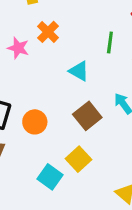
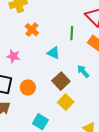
pink star: (18, 48) -> (13, 56), moved
yellow square: (78, 159) -> (66, 102), moved

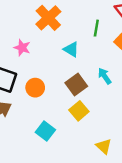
orange cross: (32, 30) -> (48, 18), size x1.5

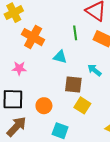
brown square: (76, 85) -> (73, 85), turned -30
orange circle: (35, 88) -> (44, 106), moved

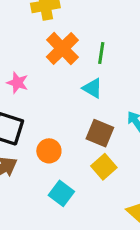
green line: (75, 33) -> (101, 53), moved
pink star: (19, 68) -> (17, 83), moved

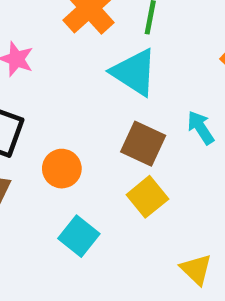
cyan triangle: (92, 88) -> (134, 72), size x1.5

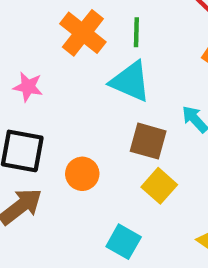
cyan square: (79, 236) -> (124, 242), moved

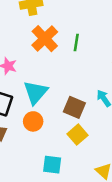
cyan triangle: (130, 81) -> (35, 92), moved, turned 40
cyan square: (124, 242) -> (52, 165), turned -30

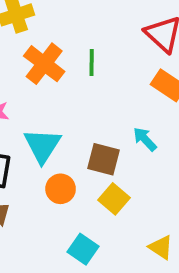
orange circle: (33, 121) -> (61, 189), moved
cyan square: (52, 165) -> (83, 249), turned 36

